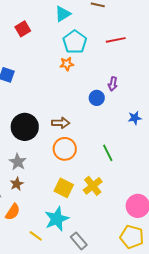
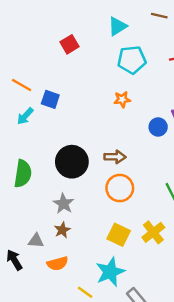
cyan pentagon: (75, 42) -> (132, 60), turned 30
orange star: (67, 64) -> (122, 99), moved
orange semicircle: (13, 212) -> (57, 263), turned 42

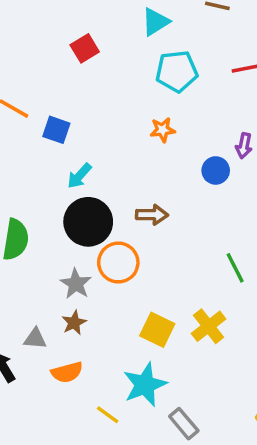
cyan arrow: (25, 116) -> (79, 176), moved
orange circle: (120, 188) -> (118, 263), moved

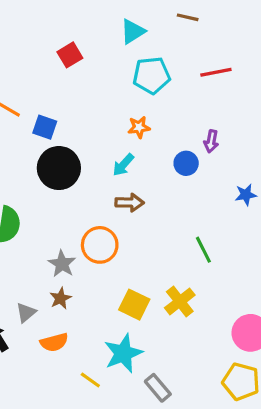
cyan arrow: (79, 176) -> (123, 165), moved
black circle: (88, 222) -> (59, 168), moved
gray triangle: (35, 339) -> (26, 312), turned -45

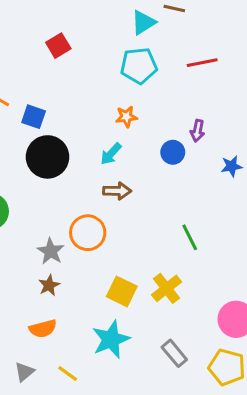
cyan triangle: (133, 31) -> (143, 22), moved
blue star: (246, 195) -> (232, 166), moved
gray triangle: (26, 312) -> (24, 372), moved
yellow line: (90, 380) -> (68, 373), moved
gray rectangle: (158, 388) -> (174, 353), moved

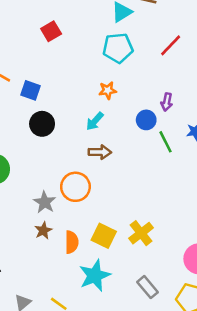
red line: (202, 63) -> (171, 45), turned -35
black circle: (48, 157) -> (42, 124), size x0.7
green line: (190, 237) -> (165, 142), moved
orange semicircle: (43, 329) -> (72, 242), moved, turned -75

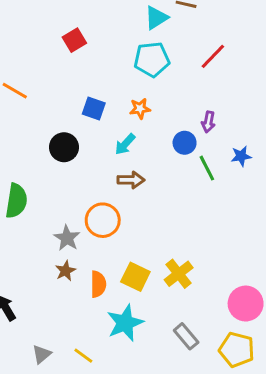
blue square: (30, 90) -> (94, 109), moved

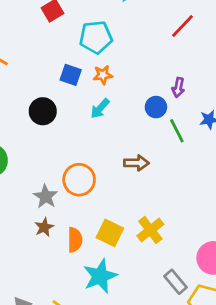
cyan pentagon: (152, 59) -> (96, 37), moved
orange star: (140, 109) -> (103, 75), moved
brown arrow: (131, 180) -> (136, 163), moved
gray rectangle: (186, 336) -> (175, 282), moved

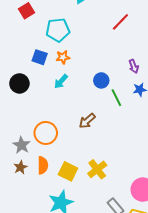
purple arrow: (178, 87) -> (134, 66), moved, turned -32
brown arrow: (136, 163) -> (87, 121), turned 138
orange semicircle: (75, 240) -> (43, 165), moved

